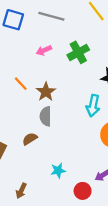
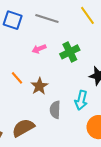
gray semicircle: (46, 116) -> (55, 110), moved
brown semicircle: (30, 139) -> (23, 128), size x1.6

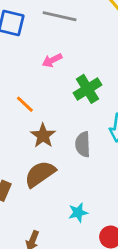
green cross: (70, 52) -> (87, 89), moved
brown star: (39, 86) -> (43, 136), moved

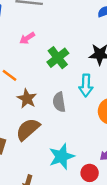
cyan star: (78, 213) -> (62, 157), size x1.6

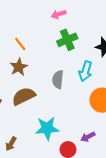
pink arrow: (27, 38) -> (59, 14), moved
brown star: (27, 99) -> (19, 67), moved

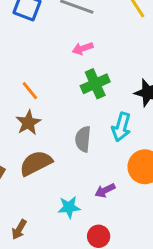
cyan star: (47, 128) -> (69, 207), size x0.7
purple arrow: (88, 137) -> (105, 190), moved

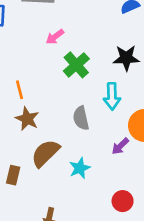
orange line: (30, 91) -> (20, 90), turned 42
purple arrow: (105, 190) -> (120, 146), moved
cyan star: (69, 207) -> (80, 168), moved

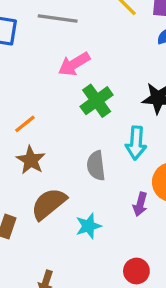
pink arrow: (55, 37) -> (74, 64), size x1.4
orange line: (20, 90) -> (25, 124), turned 60
purple arrow: (120, 146) -> (140, 204), turned -36

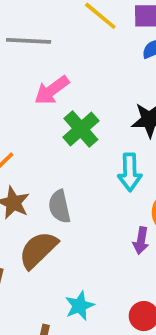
gray semicircle: (96, 166) -> (59, 207), moved
cyan star: (88, 226) -> (79, 306), moved

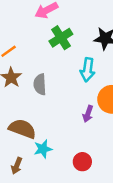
brown semicircle: (38, 250) -> (22, 129), moved, turned 56

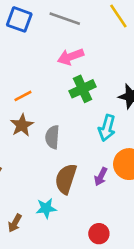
brown semicircle: (22, 129) -> (66, 179), moved, turned -100
red circle: (82, 162) -> (99, 234), moved

